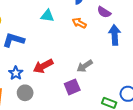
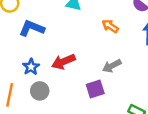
orange arrow: (79, 23) -> (110, 26), moved

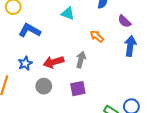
gray arrow: (112, 66) -> (81, 60), moved, turned 126
gray circle: (40, 91) -> (44, 86), moved

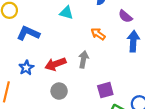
gray circle: (44, 86) -> (59, 91), moved
purple square: (78, 89) -> (105, 90), moved

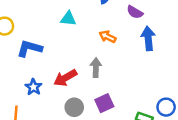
purple square: (105, 90) -> (104, 103), moved

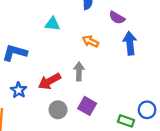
purple square: (104, 103) -> (87, 106), turned -36

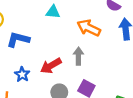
orange arrow: (90, 41) -> (89, 28), size x1.5

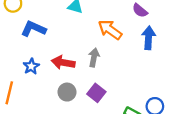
red arrow: (51, 66) -> (63, 63), turned 30

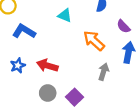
gray arrow: (94, 57) -> (104, 72), moved

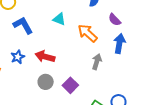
cyan triangle: (65, 15) -> (59, 19), moved
blue L-shape: (24, 31) -> (23, 25), turned 30

